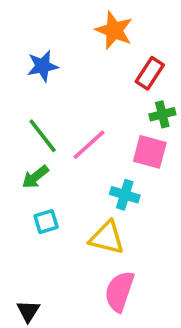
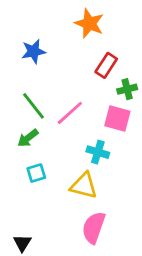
red rectangle: (150, 73) -> (106, 65), moved

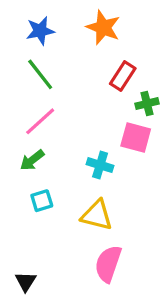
blue star: (33, 51) -> (40, 31), moved
green line: (33, 106) -> (40, 74), moved
pink line: (70, 113) -> (40, 121), moved
cyan cross: (98, 152) -> (100, 165), moved

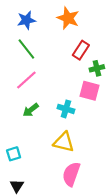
green arrow: (32, 160) -> (31, 110), moved
cyan square: (42, 201) -> (14, 154), moved

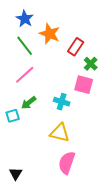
orange star: (68, 18) -> (50, 34), moved
blue star: (26, 20) -> (25, 19), turned -30
green cross: (97, 68) -> (91, 64), turned -32
cyan square: (14, 154) -> (13, 116), moved

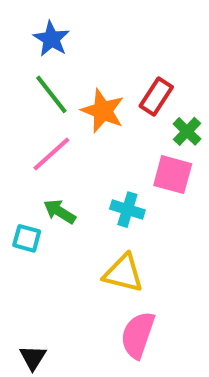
orange star: (50, 34) -> (103, 111), moved
green arrow: (29, 103) -> (60, 212), turned 70
cyan square: (13, 116) -> (27, 238), turned 32

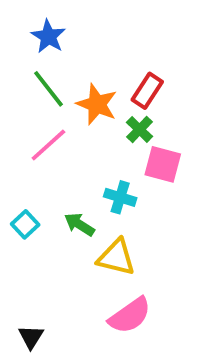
green cross: (187, 131) -> (140, 129), moved
green arrow: (60, 212) -> (79, 224), moved
cyan square: (27, 238) -> (25, 224), turned 32
pink semicircle: (138, 335) -> (130, 316), turned -144

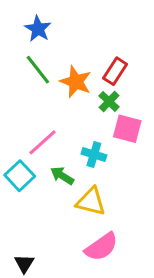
pink line: (48, 145) -> (42, 142), moved
cyan square: (25, 224) -> (20, 176), size x1.4

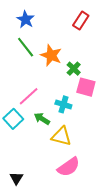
red rectangle: (115, 71) -> (81, 20), moved

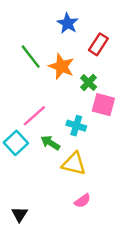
blue star: (26, 19) -> (68, 23), moved
red rectangle: (81, 20) -> (98, 44), moved
pink semicircle: (69, 167) -> (82, 201), size x0.6

